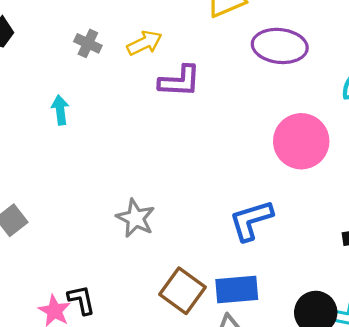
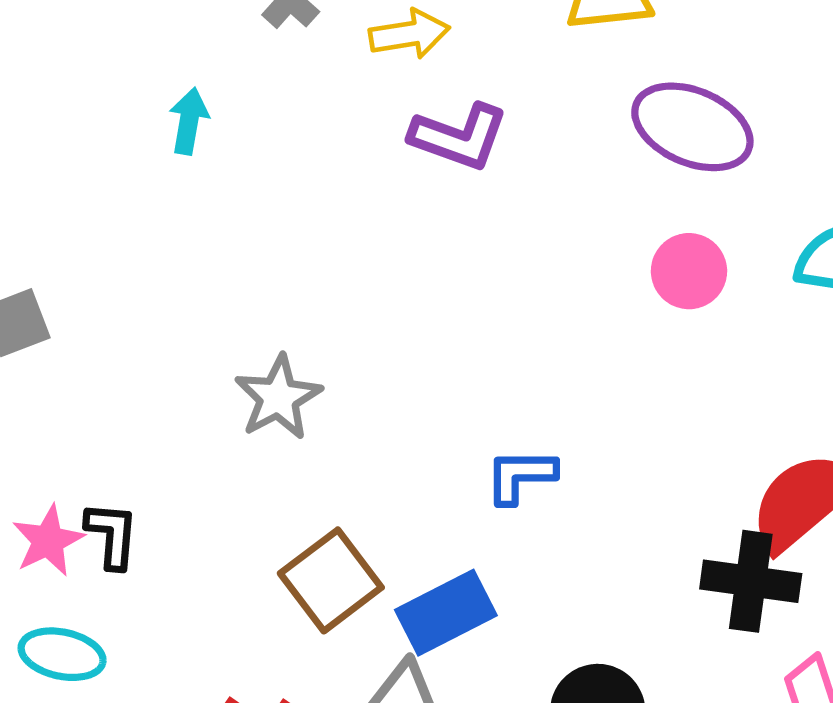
pink circle: (301, 141) -> (689, 271), moved, size x0.6
blue L-shape: (251, 220) -> (520, 476), size x0.7
blue rectangle: (237, 290) -> (446, 613), turned -39

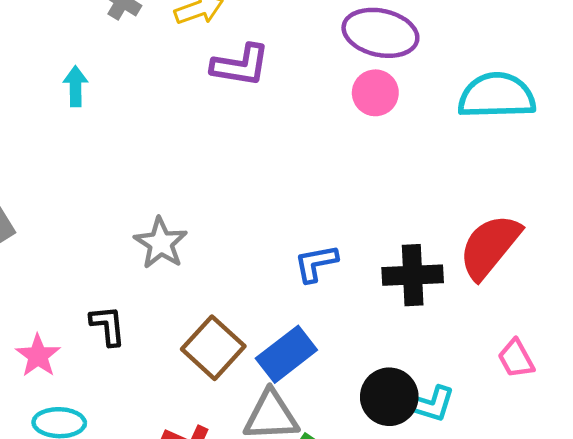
pink circle: (689, 271) -> (375, 93), moved
black L-shape: (112, 535) -> (108, 326), moved
black cross: (751, 581) -> (413, 275), moved

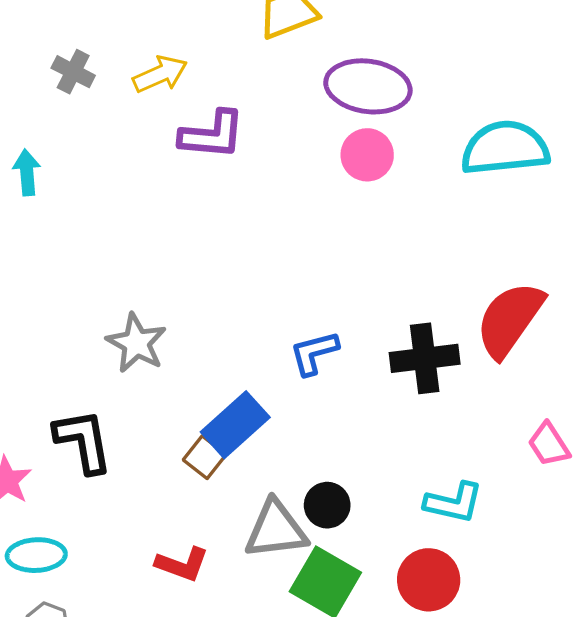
black L-shape: (108, 326) -> (83, 441), size x1.4
brown square: (213, 348) -> (205, 457), size x0.6
blue rectangle: (286, 354) -> (235, 425), moved
black circle: (389, 397) -> (327, 505), moved, size x0.7

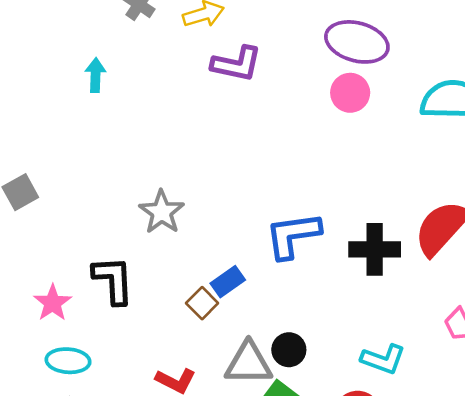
blue L-shape: (314, 353) -> (293, 235), size x1.5
blue rectangle: (235, 425) -> (228, 282), size x0.7

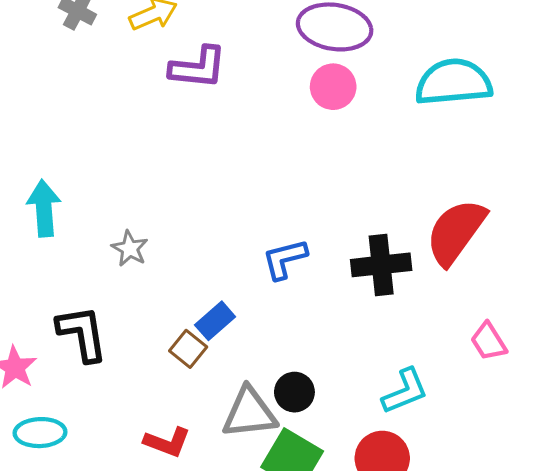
cyan arrow: (95, 75) -> (44, 208), moved, size x1.4
gray star: (162, 212) -> (130, 249), size x0.7
blue L-shape: (293, 235) -> (285, 259), size x0.7
cyan L-shape: (383, 359) -> (405, 391), turned -36

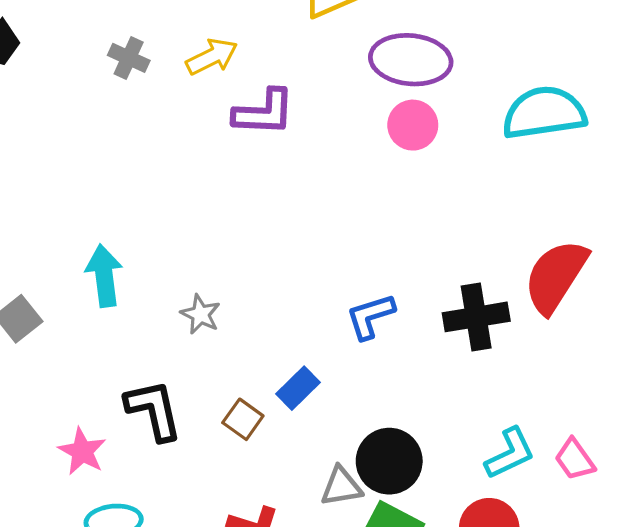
pink trapezoid: (489, 341) -> (575, 459), moved
brown square: (188, 349) -> (243, 419), moved
black circle: (294, 392) -> (389, 461), size x1.5
gray triangle: (249, 413) -> (341, 487), size x0.7

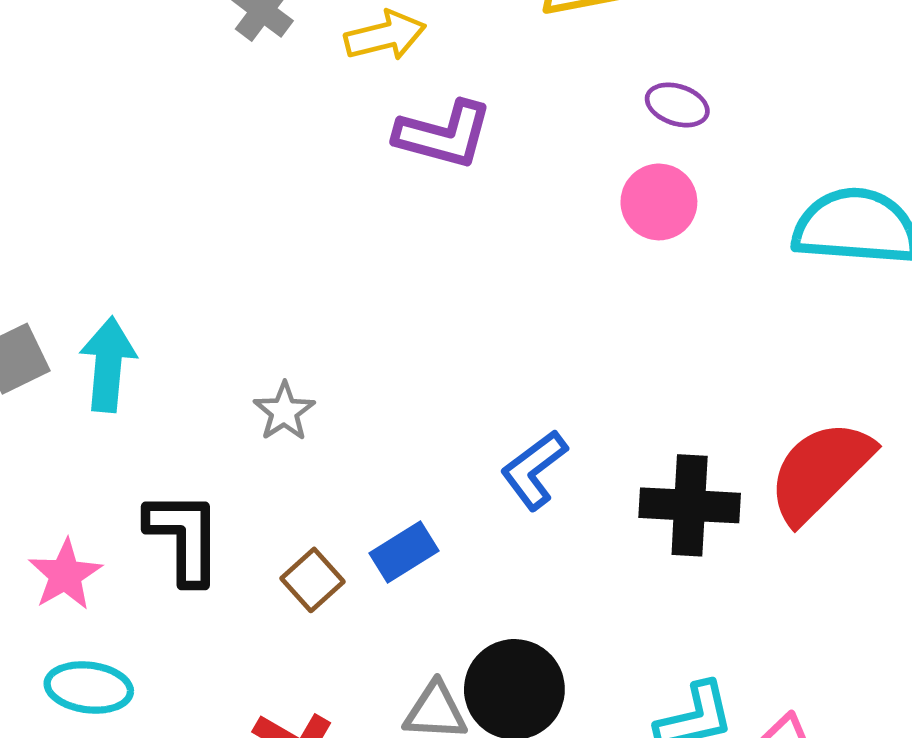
purple ellipse: (411, 60) -> (677, 105), size x0.5
cyan arrow: (104, 276) -> (108, 364), moved
blue L-shape: (370, 316) -> (534, 470), turned -32

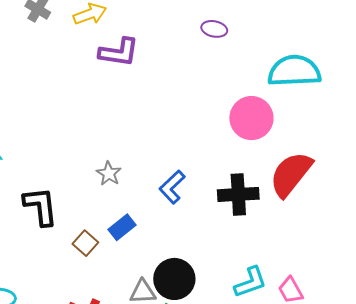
pink circle: (659, 202) -> (251, 118), moved, size x1.4
gray star: (284, 411) -> (109, 174), moved
black L-shape: (184, 537) -> (41, 206), moved

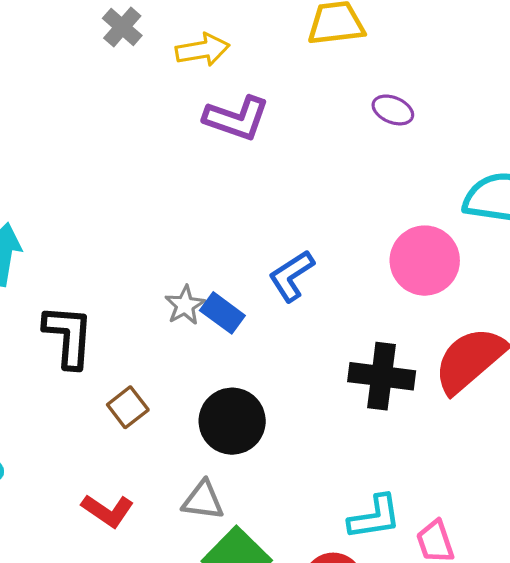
blue L-shape: (172, 187) -> (291, 276), moved
blue rectangle: (122, 227) -> (222, 313), moved, turned 64
black circle: (174, 279) -> (232, 421), moved

